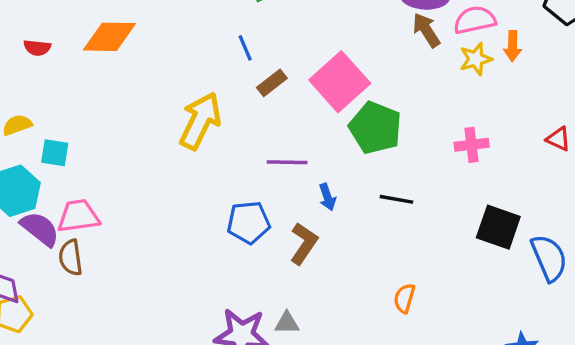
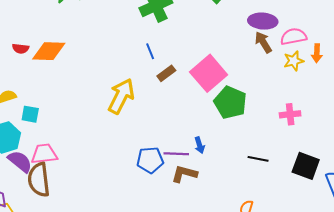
orange diamond: (109, 37) -> (49, 51), moved
purple line: (287, 162) -> (176, 154), moved
black line: (396, 199) -> (258, 159), moved
brown L-shape: (304, 244) -> (184, 174), turned -110
brown semicircle: (71, 258) -> (39, 180), size x1.5

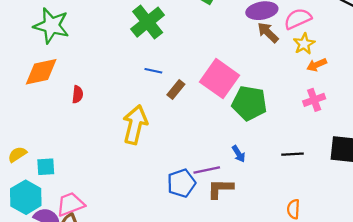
red semicircle: (21, 49) -> (78, 94), moved, turned -77
orange diamond: (49, 51) -> (41, 72), moved
blue line: (150, 51) -> (153, 71), turned -42
orange arrow: (317, 53) -> (317, 65), moved, turned 78
blue arrow: (200, 145) -> (239, 154), moved

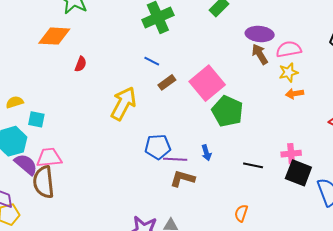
pink cross: (314, 100) -> (291, 154), moved
blue pentagon: (181, 183) -> (158, 147), moved

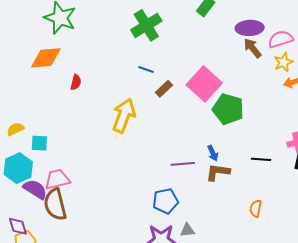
blue pentagon: (158, 147) -> (165, 201), moved
brown L-shape: (182, 179) -> (218, 172), moved

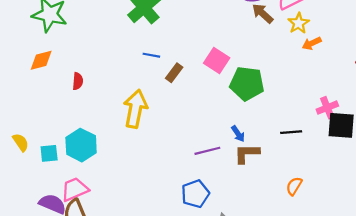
orange diamond: (46, 58) -> (41, 60), size x0.7
pink square: (204, 84) -> (217, 61), size x0.7
yellow semicircle: (15, 129) -> (21, 142), turned 90
cyan hexagon: (18, 168) -> (81, 145), moved
orange semicircle: (256, 208) -> (294, 186), turned 30

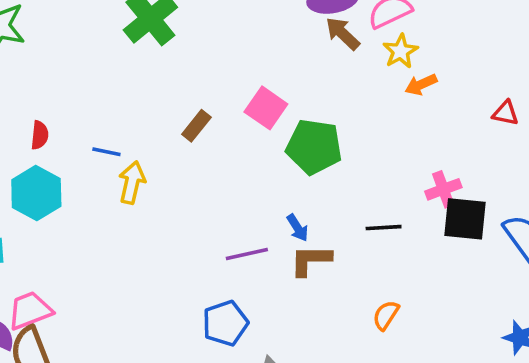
blue line: (151, 55) -> (106, 152), moved
yellow arrow: (135, 109) -> (132, 183), size x0.7
cyan hexagon: (81, 145) -> (36, 193), moved

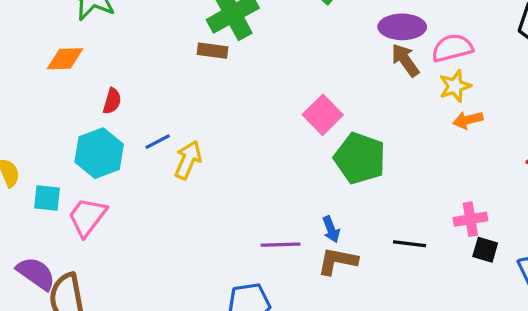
brown rectangle: (196, 126) -> (212, 51), moved, turned 48
blue line: (106, 152) -> (158, 142), moved, turned -50
black square: (465, 219) -> (485, 250), size x0.6
pink trapezoid: (30, 311) -> (87, 217), moved, turned -42

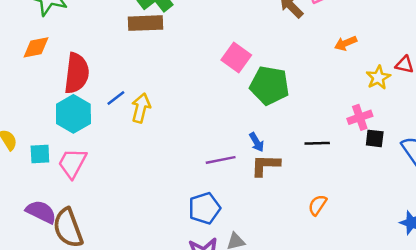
brown rectangle: (212, 51) -> (146, 23), size x1.5
yellow star: (455, 86) -> (378, 78), moved
red semicircle: (112, 101) -> (77, 73), size x2.0

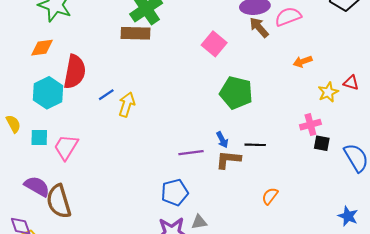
pink square: (236, 57) -> (214, 44), moved
cyan hexagon: (73, 114) -> (48, 93), moved
black line: (317, 143) -> (255, 145), moved

